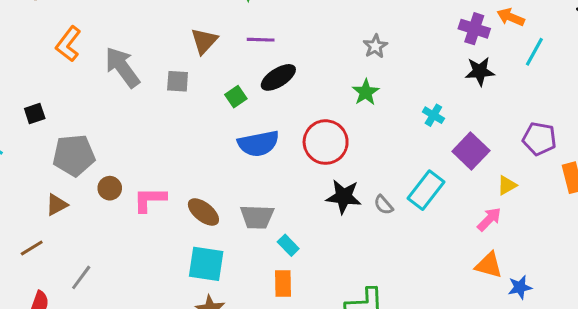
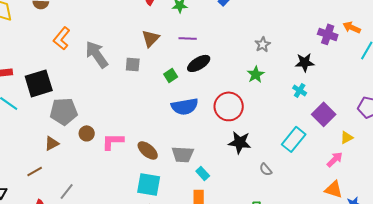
black star: (480, 71) -> (305, 62), moved
black square: (35, 113) -> (39, 83), size x2.0
gray semicircle: (384, 205) -> (266, 169), moved

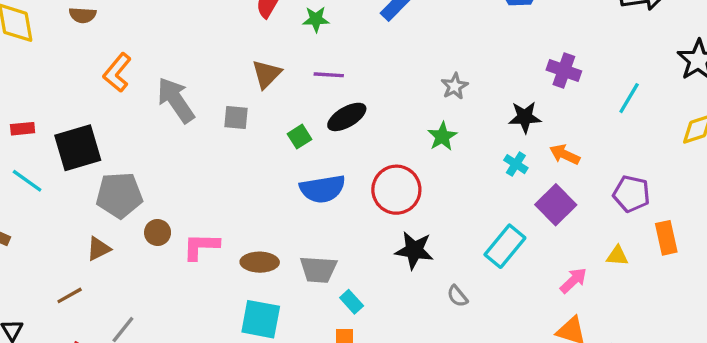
orange arrow: (352, 27) -> (565, 154), moved
yellow triangle: (347, 137) -> (617, 256), moved, turned 32
brown ellipse: (148, 150) -> (260, 262), turned -40

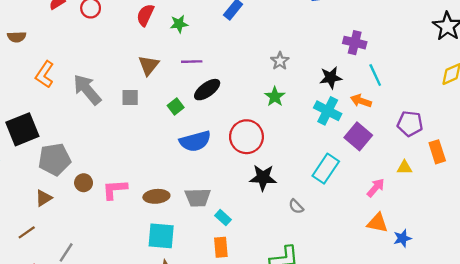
cyan line: (629, 98) -> (375, 75), moved, turned -50
cyan cross: (516, 164) -> (328, 111), size x1.6

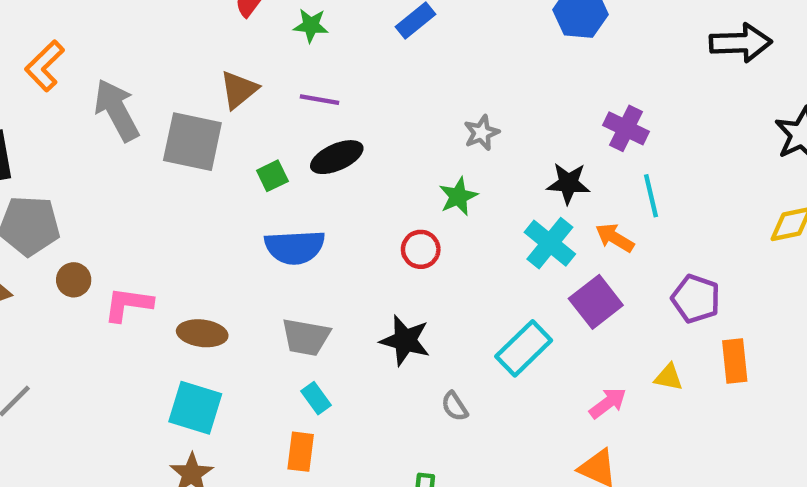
gray square: (130, 98) -> (192, 142), size x1.8
red circle: (246, 137) -> (421, 249), moved, size x0.6
gray trapezoid: (198, 197) -> (306, 337), moved

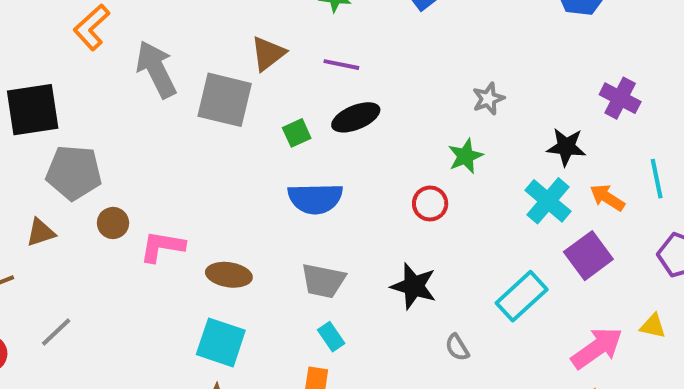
cyan line: (651, 196) -> (657, 179), moved
pink arrow: (608, 403) -> (597, 348), size x1.5

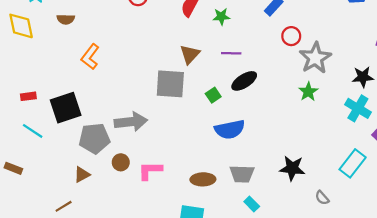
gray arrow: (156, 69) -> (131, 122), moved, turned 120
gray star: (488, 99) -> (315, 58), size x1.8
red circle: (430, 203) -> (291, 36), moved
brown ellipse: (229, 275) -> (203, 179), moved

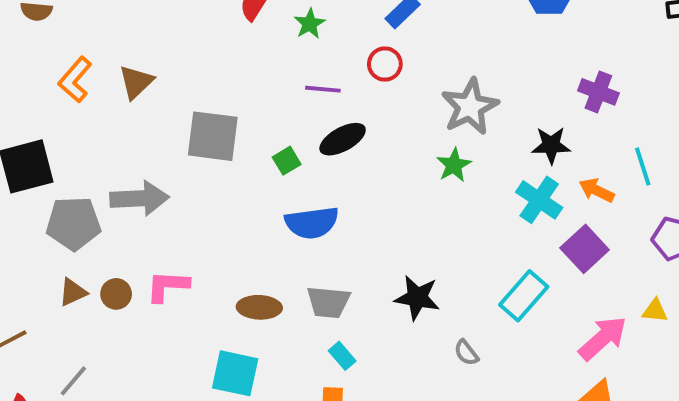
green star: (221, 17) -> (310, 24), turned -30
red circle: (291, 36) -> (385, 64), moved
brown triangle: (190, 54) -> (136, 82), moved
brown circle: (121, 162) -> (116, 294), moved
brown triangle: (82, 174) -> (73, 292), moved

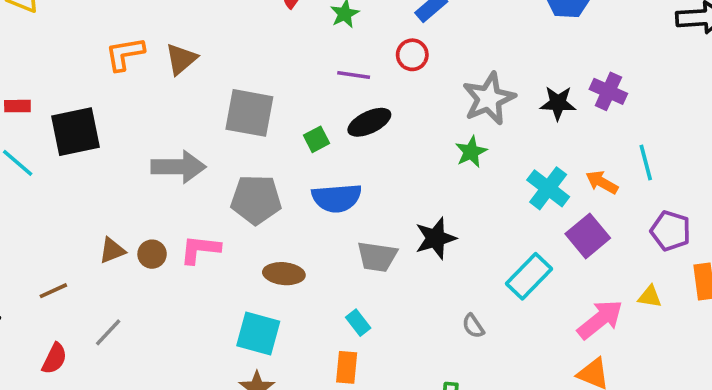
orange L-shape: (75, 80) -> (125, 54), turned 36
black star: (551, 145) -> (558, 103), moved
gray pentagon: (73, 223) -> (256, 200), moved
black star: (417, 298) -> (436, 238), moved, turned -30
gray trapezoid: (328, 302) -> (377, 257), moved

